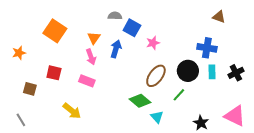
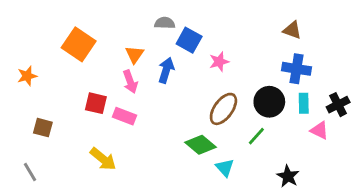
brown triangle: (219, 17) -> (292, 30), moved
red square: (54, 73) -> (96, 103), moved
pink triangle: (235, 116) -> (319, 130), moved, size x0.6

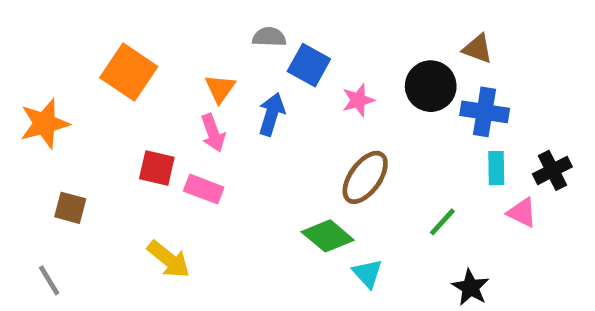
orange star: (27, 76) -> (44, 124), size x1.5
black circle: (269, 102) -> (431, 86), moved
green line: (256, 136) -> (442, 222), moved

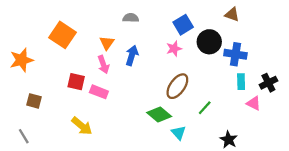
brown triangle: (478, 49) -> (232, 14), moved
blue square: (309, 65) -> (183, 25), moved, turned 30
green line: (442, 222) -> (205, 108), moved

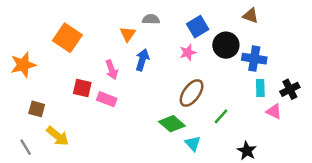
gray semicircle: (131, 18) -> (151, 19), moved
orange triangle: (107, 43) -> (128, 34), moved
yellow arrow: (82, 126) -> (58, 136), moved

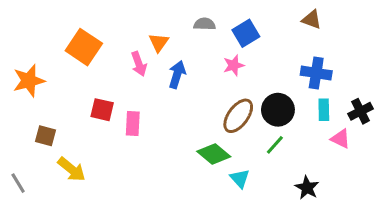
gray semicircle: (151, 19) -> (205, 24), moved
black circle: (226, 45) -> (278, 110), moved
pink arrow: (112, 70) -> (139, 64), moved
pink rectangle: (107, 99) -> (133, 123), turned 72
gray line: (26, 147) -> (18, 183), moved

